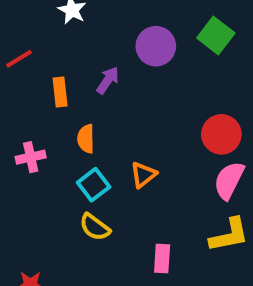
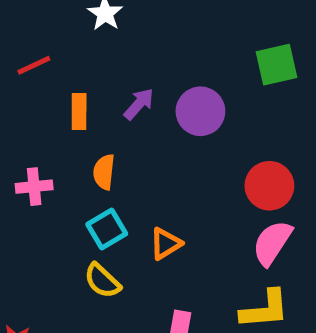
green square: (216, 35) -> (277, 65), turned 33
purple circle: (156, 46) -> (200, 111), moved
orange triangle: (143, 175) -> (166, 244), moved

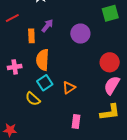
purple arrow: (139, 104) -> (47, 26), moved
orange semicircle: (104, 172) -> (43, 60), size x1.5
yellow semicircle: (102, 281) -> (33, 99), moved

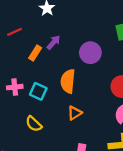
orange rectangle: (31, 36) -> (35, 53), turned 32
orange semicircle: (43, 60) -> (68, 81), moved
cyan square: (45, 83) -> (38, 91), moved, turned -35

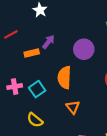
orange rectangle: (35, 53) -> (32, 53), turned 48
cyan square: (38, 91) -> (37, 89), turned 35
orange triangle: (75, 113) -> (73, 107), turned -32

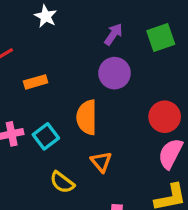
purple arrow: (48, 42) -> (113, 34), moved
yellow semicircle: (35, 120) -> (62, 182), moved

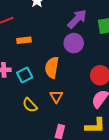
purple arrow: (113, 34) -> (77, 19), size x1.5

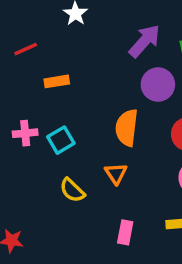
purple circle: (74, 43) -> (158, 85), moved
orange semicircle: (52, 67) -> (127, 128), moved

